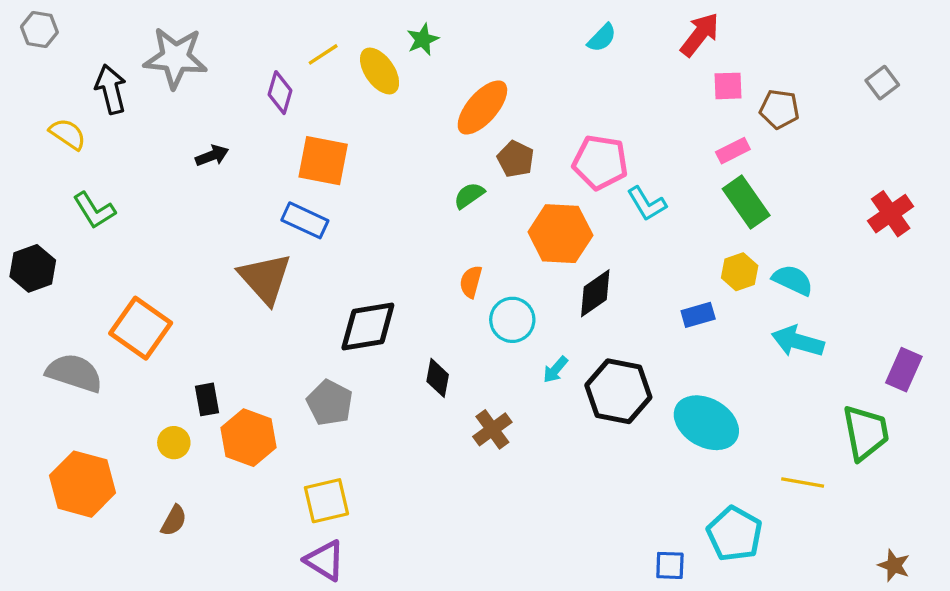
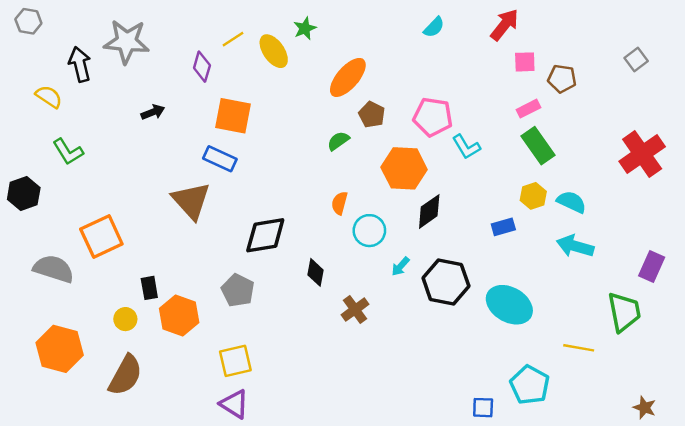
red cross: (891, 214) -> (642, 154), size x1.4
orange square: (141, 328) -> (101, 237), turned 30
brown semicircle: (174, 521) -> (125, 375), size x1.8

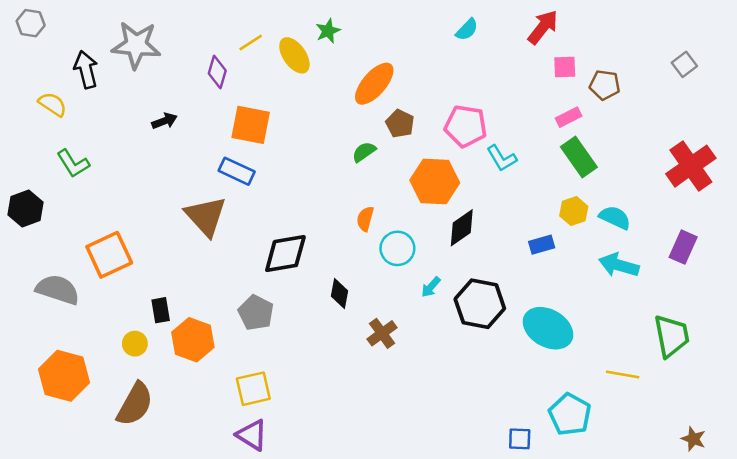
purple rectangle: (652, 266) -> (683, 247), moved

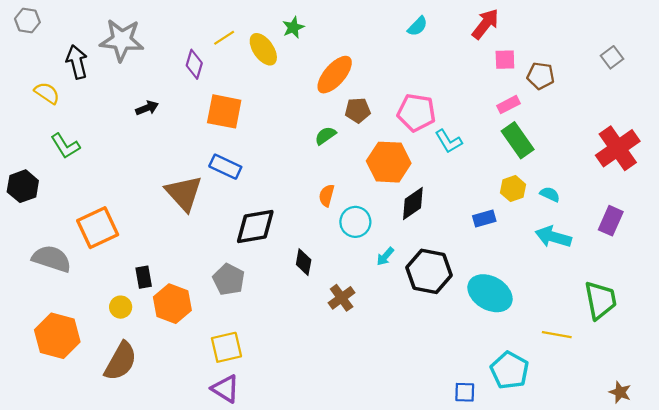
brown pentagon: (400, 124) -> (358, 110), turned -30
blue rectangle: (237, 171) -> (225, 167), moved
cyan semicircle: (615, 218) -> (550, 194), size x0.7

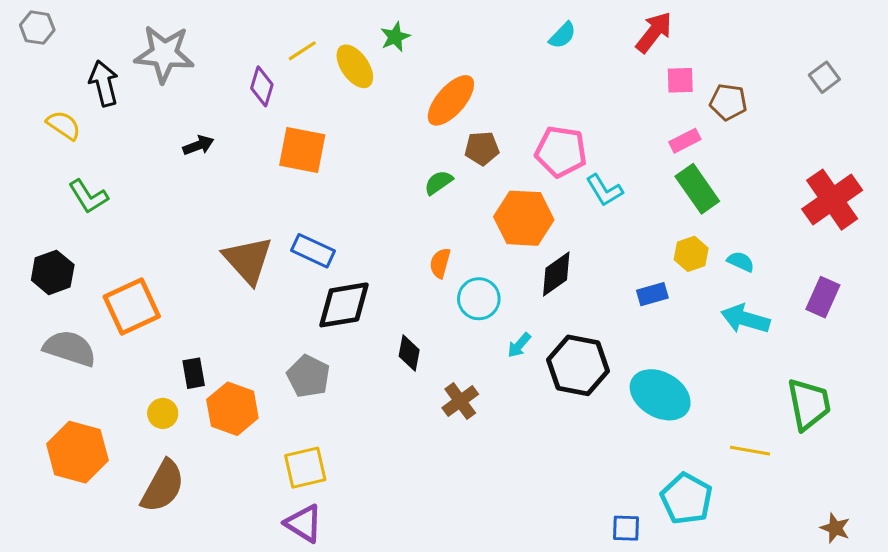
blue rectangle: (225, 167) -> (313, 251), moved
black hexagon: (23, 186) -> (53, 272), moved

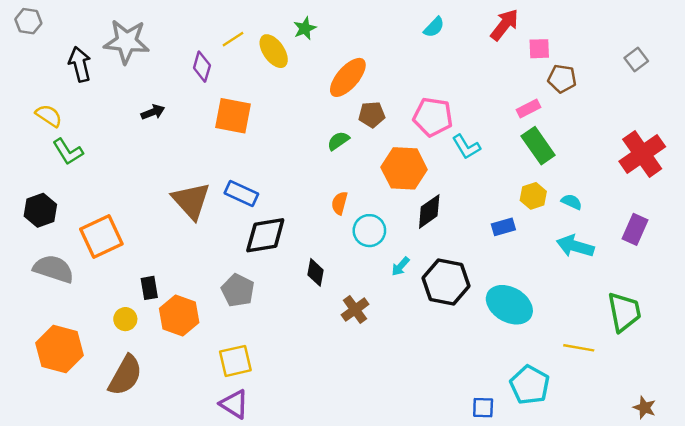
pink square: (680, 80) -> (539, 49), moved
yellow semicircle: (64, 125) -> (49, 116), moved

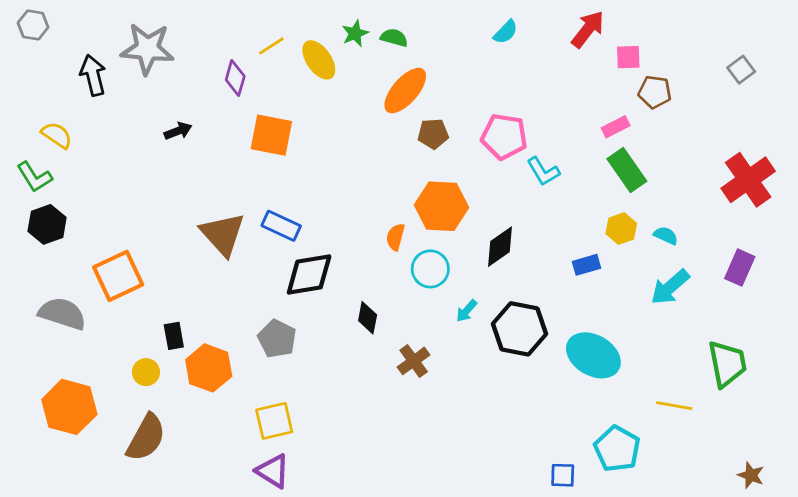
green semicircle: (338, 141) -> (394, 38), moved, turned 50
green L-shape: (68, 152) -> (34, 177), moved
orange hexagon: (404, 168) -> (441, 206), moved
black hexagon: (40, 210) -> (47, 224), moved
cyan arrow: (575, 246) -> (670, 287), turned -57

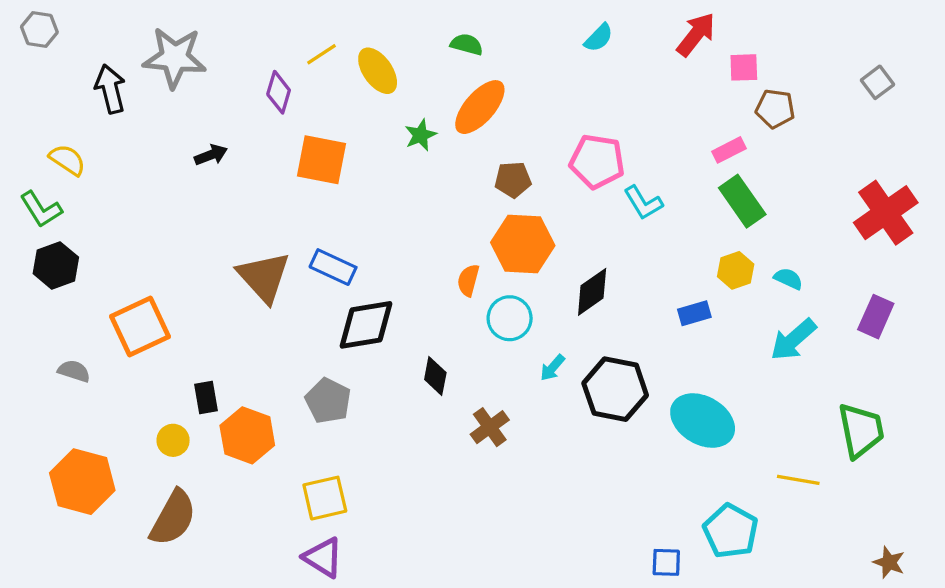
green star: (355, 33) -> (420, 135), moved
brown pentagon: (433, 134) -> (513, 180), moved
gray semicircle: (62, 314) -> (74, 371), size x0.6

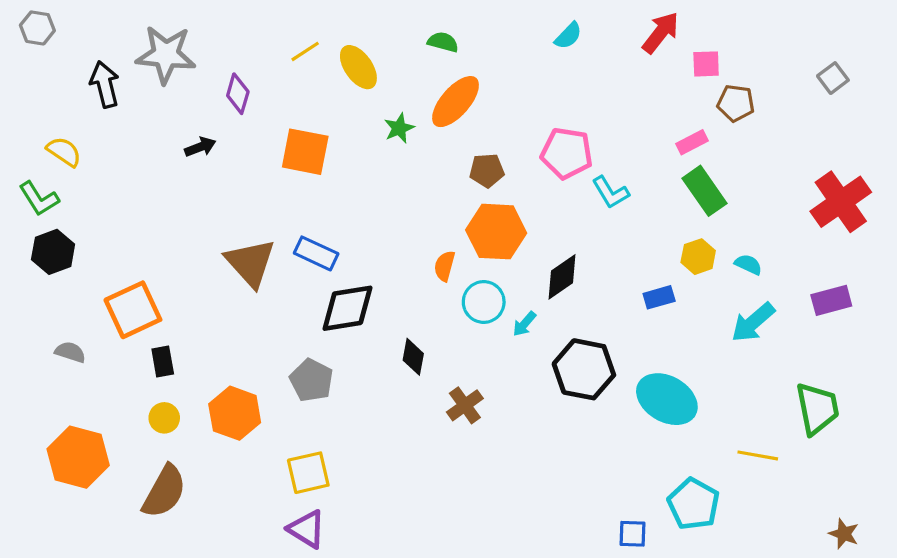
purple diamond: (279, 92) -> (238, 94), moved
purple rectangle: (876, 317) -> (831, 300), turned 51
cyan arrow: (552, 368) -> (524, 324), moved
black rectangle: (206, 397) -> (163, 361), moved

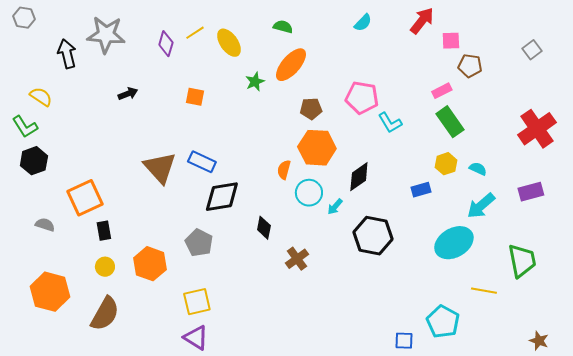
purple diamond: (238, 94) -> (166, 44), moved
orange square: (305, 152) -> (195, 97), size x0.6
cyan ellipse: (667, 399) -> (454, 243), moved, turned -60

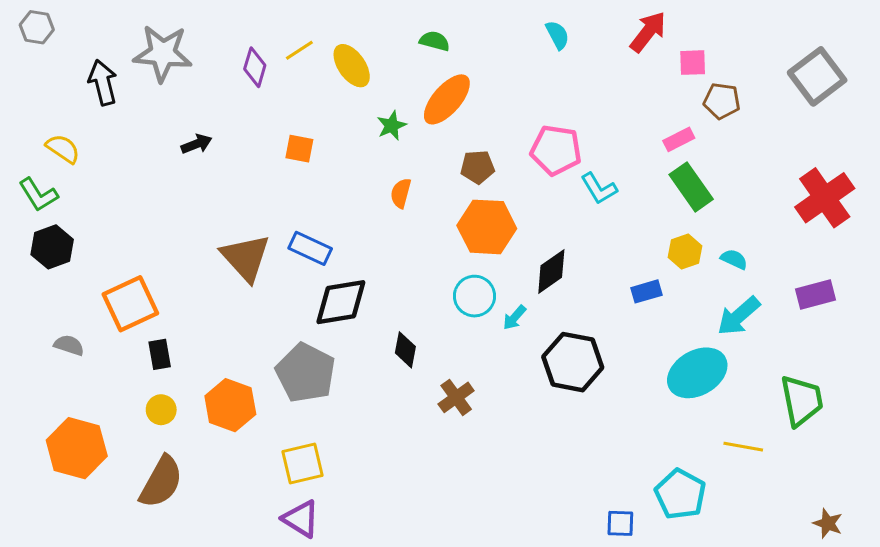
cyan semicircle: (363, 23) -> (557, 35), turned -72
gray square: (532, 50) -> (817, 76), size x1.8
orange semicircle: (284, 170) -> (401, 193), moved
gray pentagon: (199, 243) -> (306, 373), size x1.4

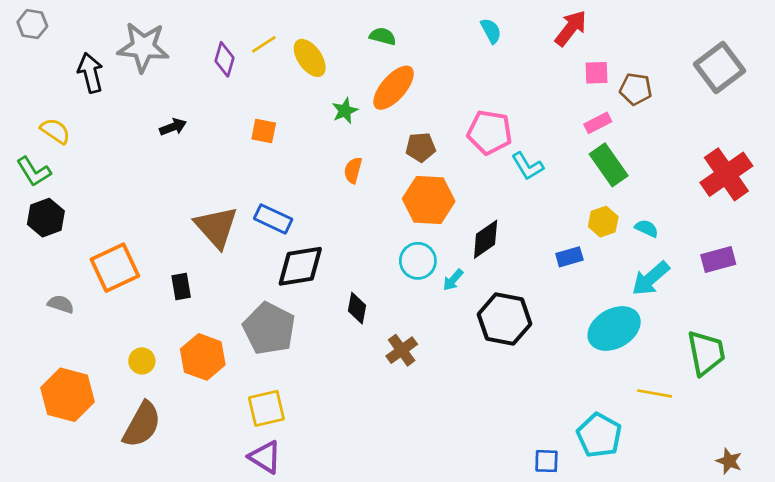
pink square: (693, 63) -> (596, 73), moved
black rectangle: (160, 354) -> (181, 287), moved

